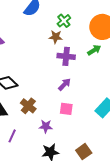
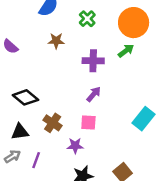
brown star: (56, 37) -> (56, 41), moved
pink square: (66, 109) -> (88, 123), moved

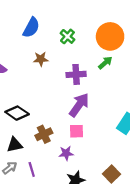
purple arrow: (94, 94) -> (79, 105), size x1.6
brown cross: (53, 123) -> (44, 134), turned 35
purple line: (36, 160) -> (32, 169), turned -32

